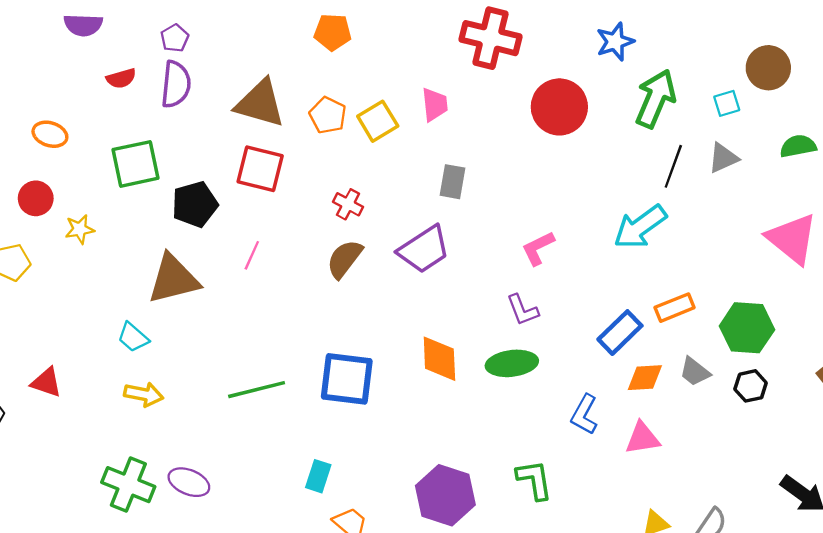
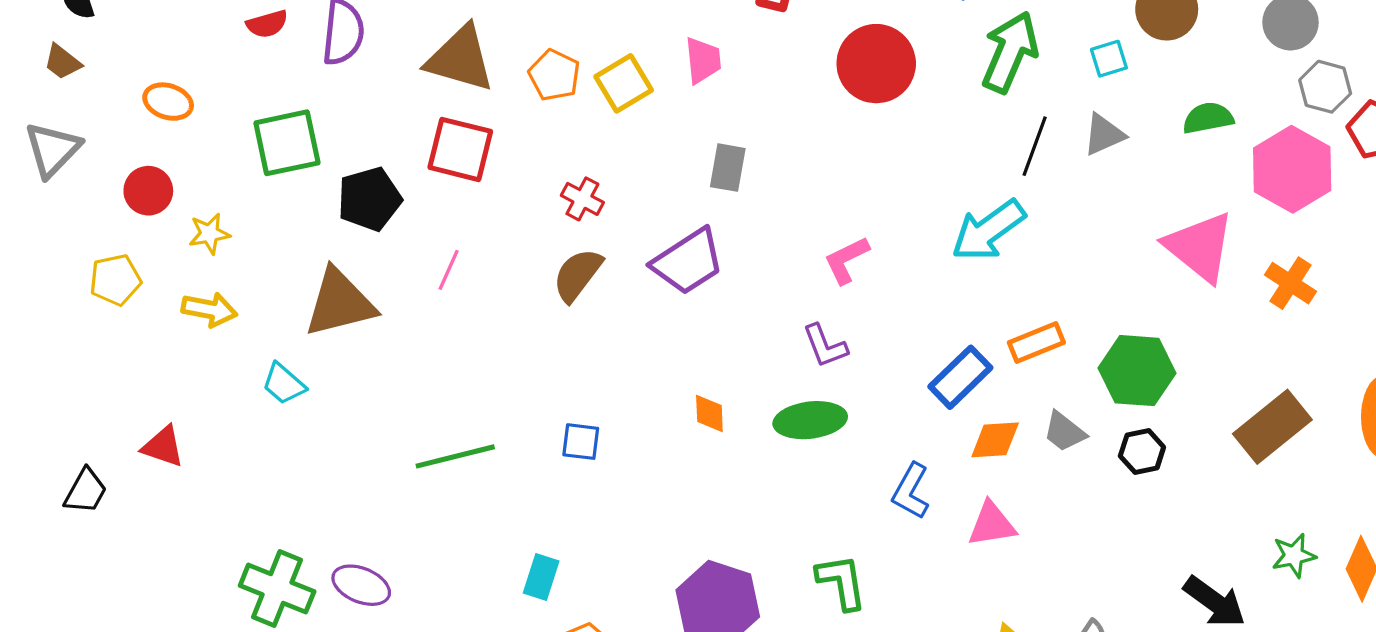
orange diamond: (439, 359) -> (709, 414), size x0.6
blue square: (347, 379) -> (581, 442), size x0.5
yellow arrow: (144, 394) -> (209, 310), moved

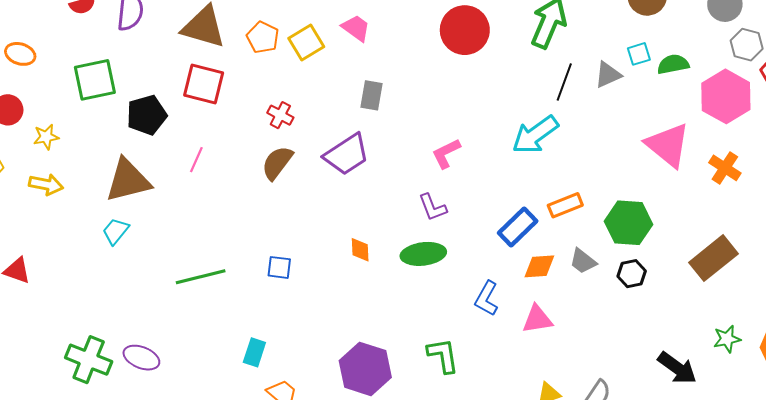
cyan square: (1109, 59) -> (639, 54), moved
pink trapezoid: (703, 60) -> (356, 28), turned -48
cyan trapezoid: (284, 384) -> (116, 231), moved, turned 88

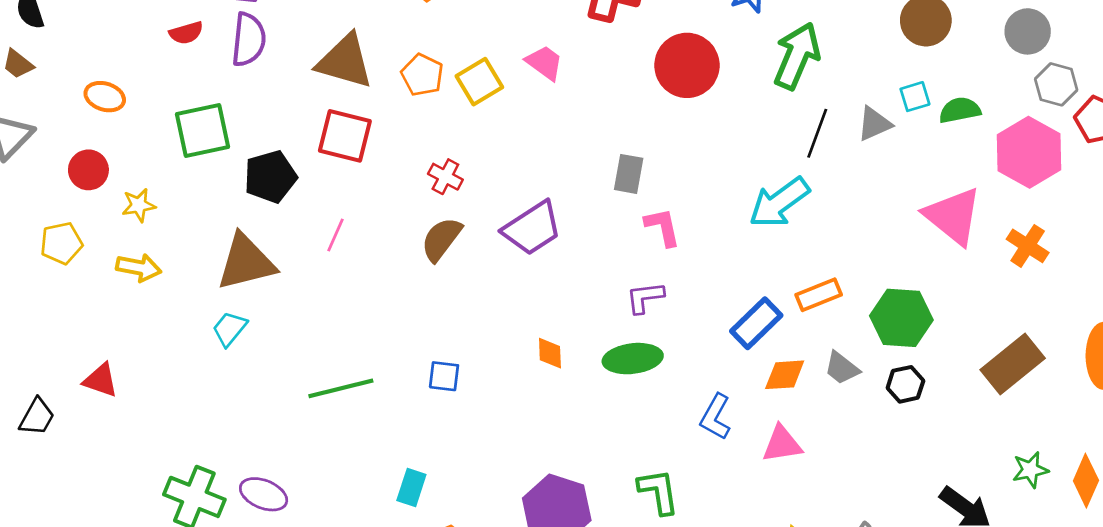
gray rectangle: (372, 95) -> (629, 174), moved
pink L-shape: (446, 153) -> (663, 227), turned 104
purple L-shape: (433, 207) -> (645, 297), turned 104

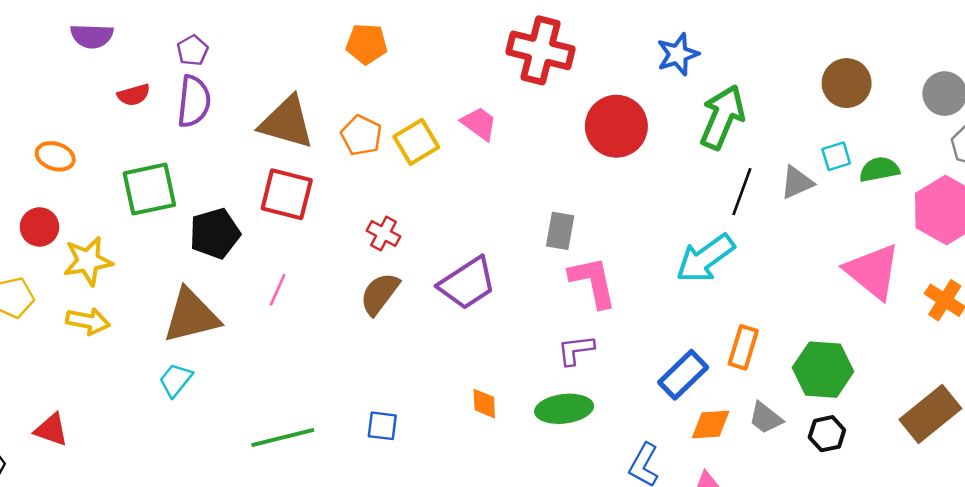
yellow star: (139, 205) -> (88, 261), size x1.5
pink L-shape: (663, 227) -> (593, 282), size x1.4
orange rectangle: (819, 295) -> (743, 347), turned -51

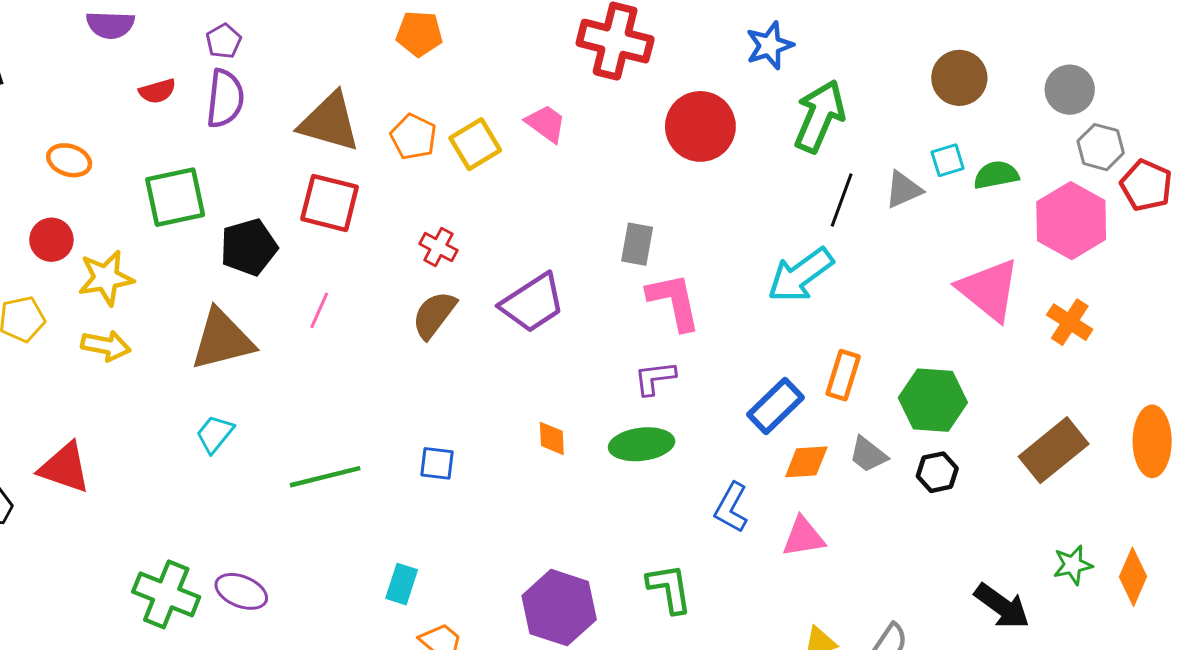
cyan trapezoid: (176, 380) -> (215, 434), moved
red triangle: (51, 430) -> (65, 468), size x1.4

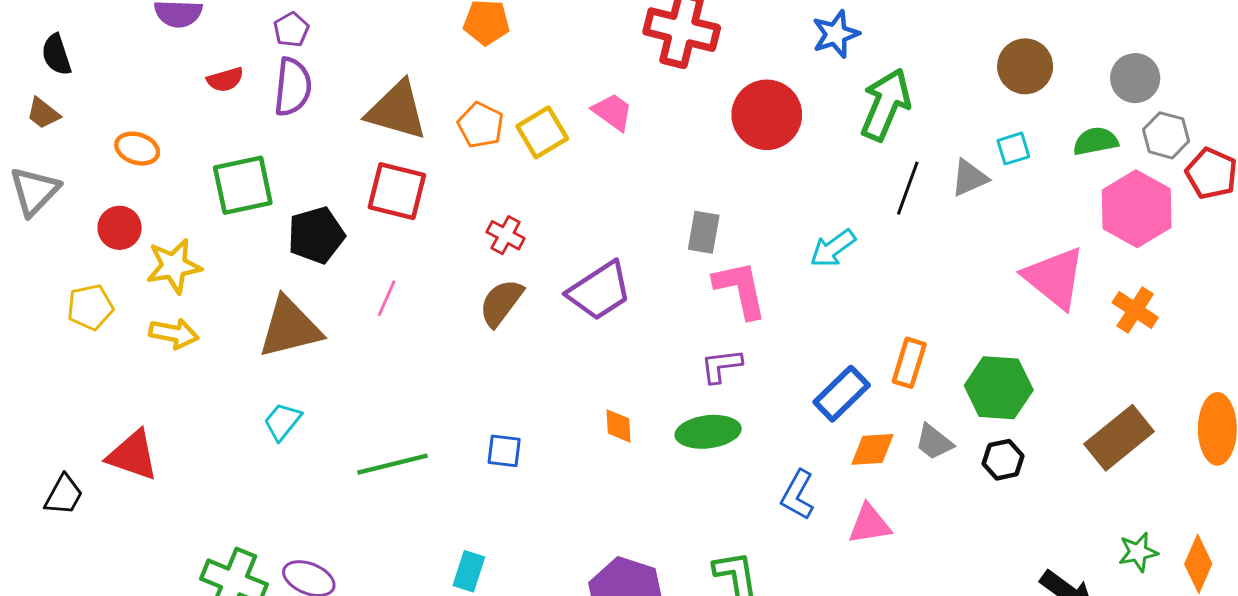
green semicircle: (996, 175) -> (1096, 141), moved
cyan arrow: (800, 275) -> (833, 248), moved, size x0.7

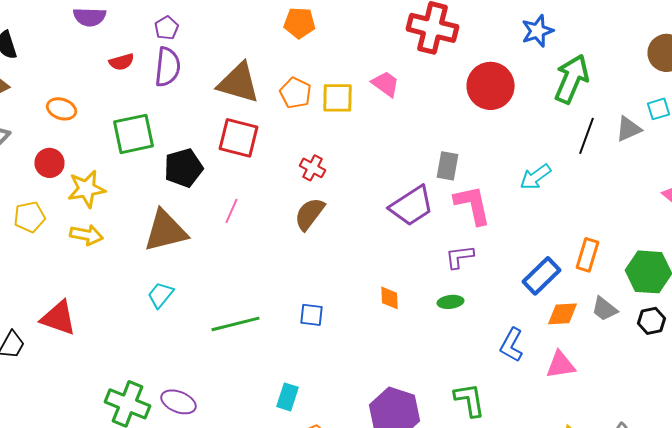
yellow square: (542, 132) -> (338, 98), turned 32
purple trapezoid: (599, 291) -> (412, 206), moved
green ellipse: (708, 432) -> (450, 302), size x0.6

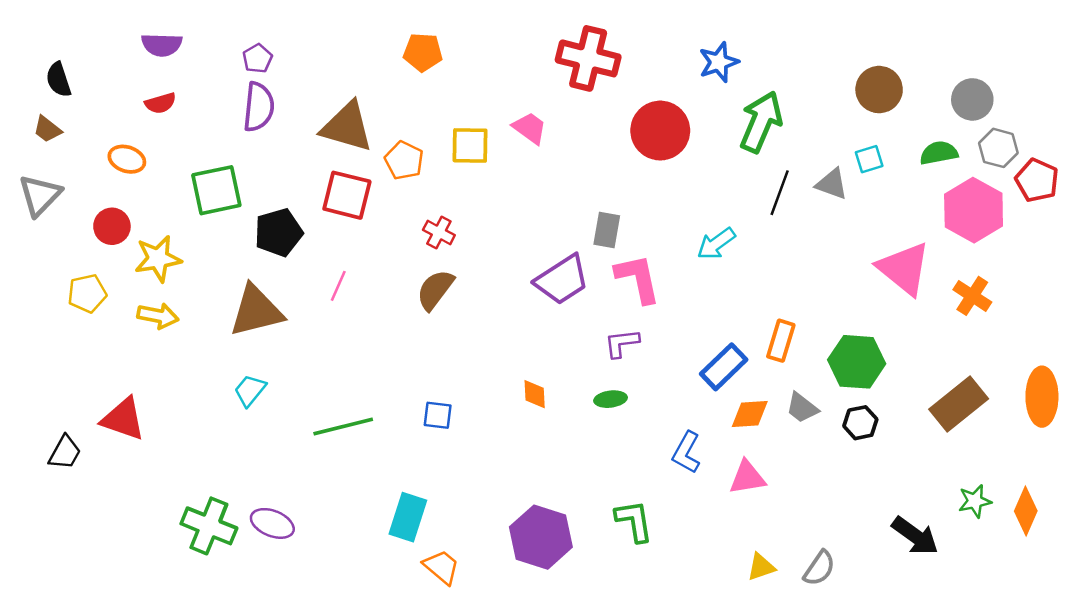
red semicircle: (122, 62) -> (160, 103), moved
orange pentagon: (296, 93) -> (404, 160), moved
gray triangle: (628, 129) -> (832, 184), turned 44
cyan rectangle: (288, 397) -> (408, 517), size x1.4

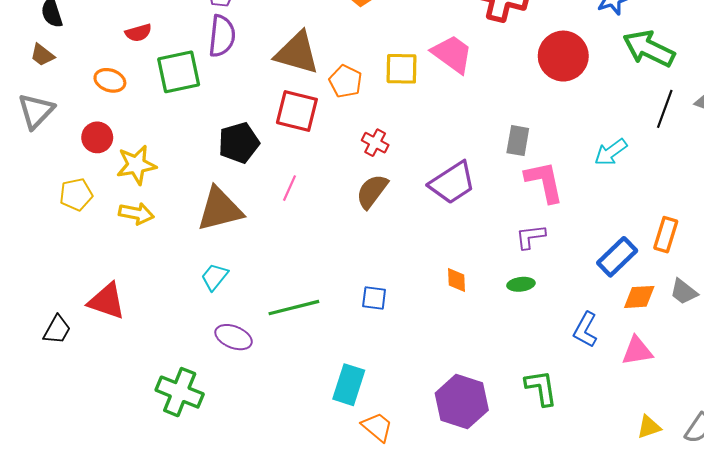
green arrow: (761, 122) -> (649, 49), turned -87
pink trapezoid: (530, 128) -> (452, 54), size x1.4
green square: (216, 190) -> (179, 72), moved
purple trapezoid: (562, 280) -> (452, 183), moved
purple ellipse: (272, 523) -> (234, 337), moved

